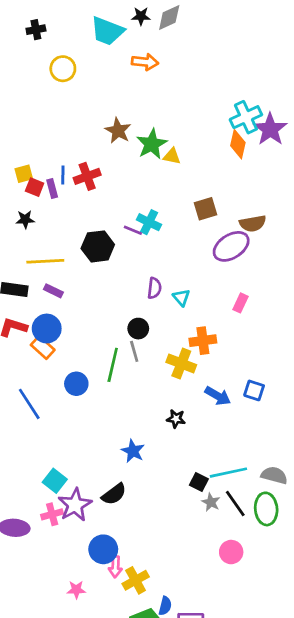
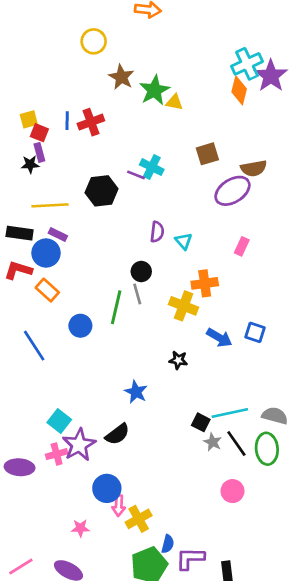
yellow circle: (63, 69) -> (94, 41), moved
purple rectangle: (52, 189) -> (39, 152), moved
blue circle: (47, 329) -> (46, 253), moved

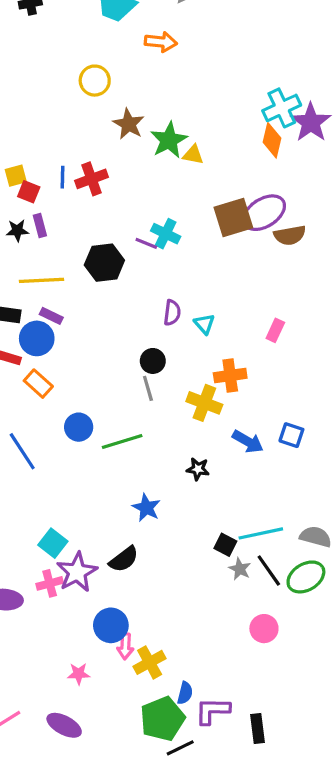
purple rectangle: (39, 152) -> (40, 226), moved
brown square: (207, 154) -> (233, 218), size x1.4
purple ellipse: (232, 191) -> (264, 213), moved
green line: (116, 307) -> (122, 442), moved, turned 60
green ellipse: (267, 449) -> (306, 577), turned 64

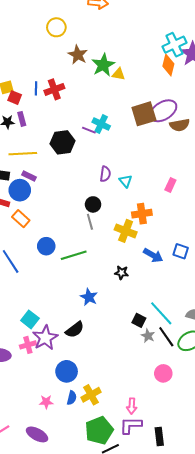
cyan line: (261, 533) -> (161, 313), turned 60
pink arrow: (125, 646) -> (132, 406), moved
blue semicircle: (185, 693) -> (72, 398), moved

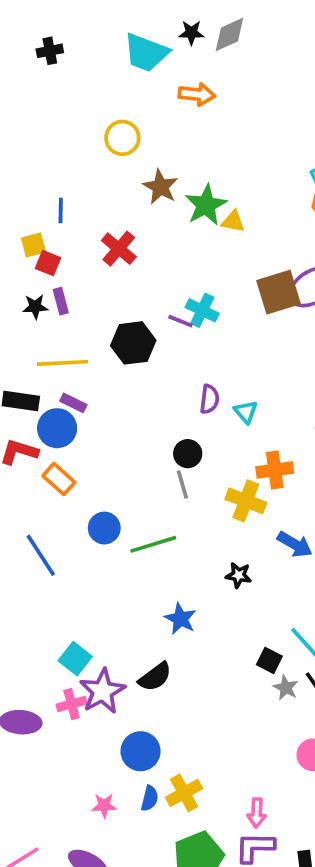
blue line: (36, 88) -> (61, 210), moved
red cross: (54, 89) -> (119, 249), turned -30

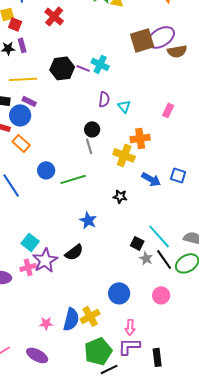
cyan cross: (202, 310) -> (100, 64), moved
purple line: (180, 321) -> (83, 68), moved
blue circle: (141, 751) -> (119, 293), moved
blue semicircle: (150, 798) -> (71, 319), size x1.6

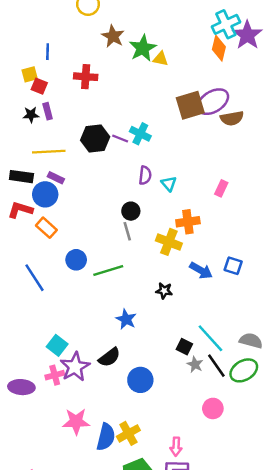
red cross: (54, 16) -> (86, 77), turned -36
blue circle: (119, 293) -> (140, 380), moved
pink star: (46, 323) -> (76, 422), moved, size x1.6

